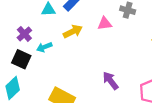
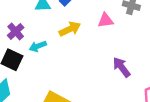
purple arrow: (111, 81) -> (122, 67), moved

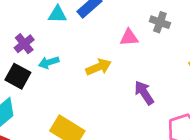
yellow arrow: (70, 29) -> (98, 67), moved

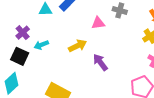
purple arrow: (144, 93) -> (100, 62), moved

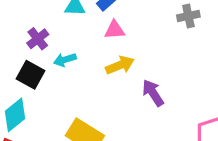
gray cross: (120, 10) -> (188, 16), turned -32
pink triangle: (98, 23) -> (115, 30), moved

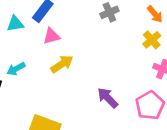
purple arrow: (153, 93) -> (108, 98), moved

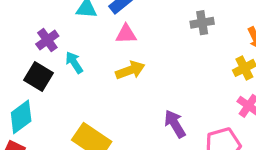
cyan arrow: (16, 69) -> (74, 62), turned 72

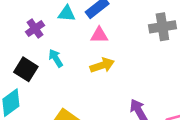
gray cross: (202, 23) -> (162, 27), size x1.4
purple cross: (47, 40) -> (35, 29), moved

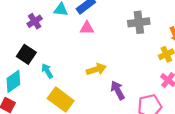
cyan arrow: (56, 58) -> (47, 71), moved
yellow arrow: (102, 65) -> (96, 69), moved

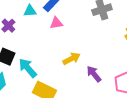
cyan arrow: (47, 71) -> (28, 68), size x1.5

